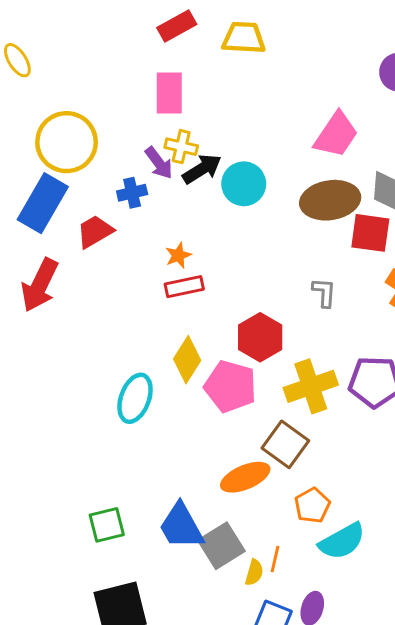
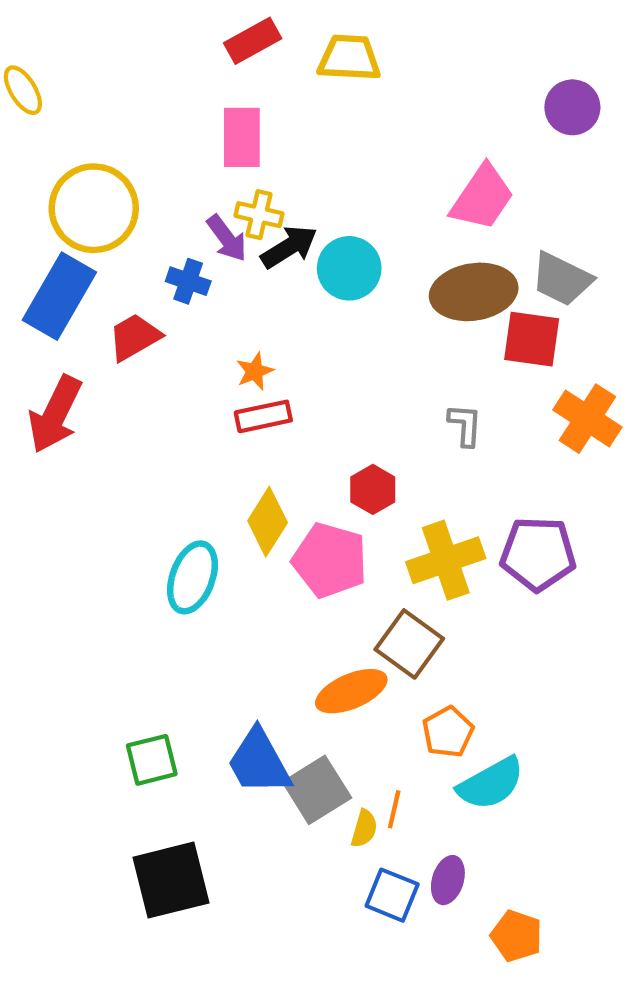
blue cross: (132, 193) -> (188, 281), turned 32
red hexagon: (260, 337) -> (373, 489), size x0.7

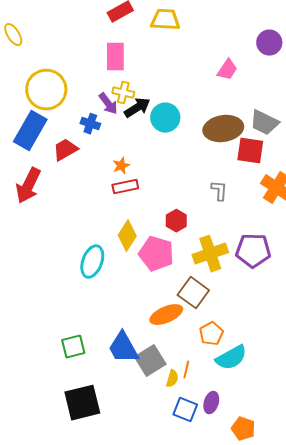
pink trapezoid: (482, 197) -> (227, 70), moved, size x0.7

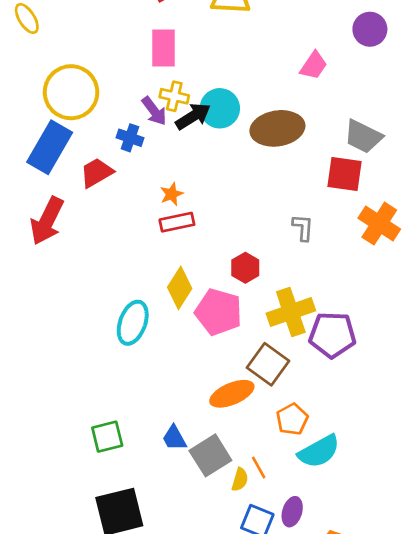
cyan circle: (165, 118) -> (220, 108), moved
brown ellipse: (223, 129) -> (277, 128), moved
purple pentagon: (253, 251) -> (332, 335), moved
blue trapezoid: (123, 348) -> (174, 438), size x0.6
orange line: (186, 370) -> (259, 467), turned -42

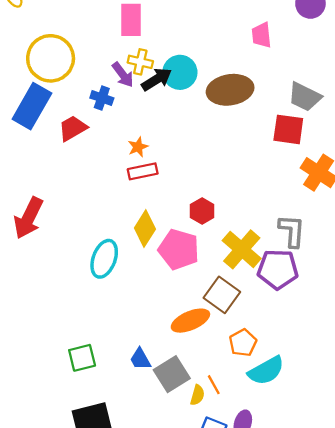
pink trapezoid: (314, 65) -> (262, 35), turned 140
red arrow: (47, 221) -> (28, 218), moved
gray L-shape: (303, 228) -> (292, 231), moved, size x1.4
yellow cross: (291, 312) -> (242, 249), turned -30

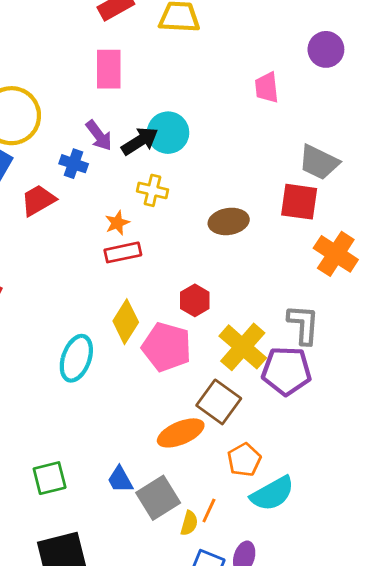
yellow cross: (140, 62) -> (152, 190), moved
brown ellipse: (230, 90) -> (229, 221), moved, size x0.7
orange line: (214, 385) -> (209, 511), turned 54

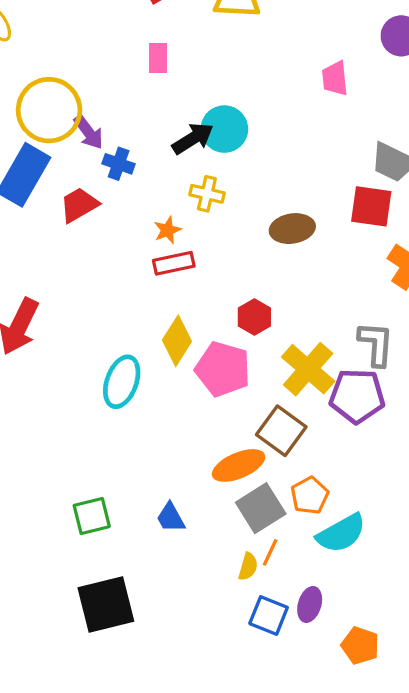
pink rectangle: (109, 69) -> (158, 58), size x0.7
purple arrow: (99, 135) -> (89, 132), moved
gray square: (158, 498) -> (261, 508), moved

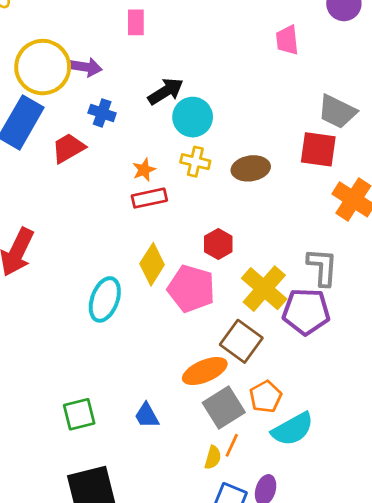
cyan circle: (224, 129) -> (193, 117), moved
purple arrow: (89, 132) -> (86, 67), moved, turned -44
yellow cross: (207, 194) -> (195, 162), moved

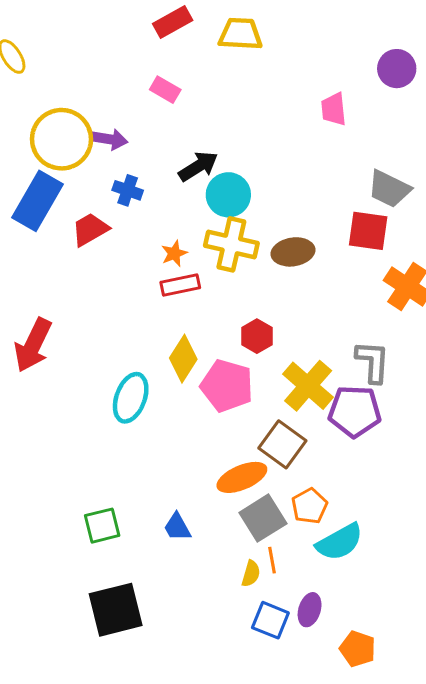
pink rectangle: (136, 22) -> (165, 90), turned -60
yellow cross: (195, 162) -> (231, 244), size x1.6
orange line: (232, 445) -> (272, 560), turned -35

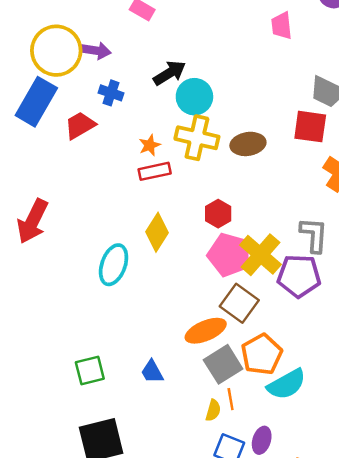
pink pentagon: (227, 386) -> (229, 255), moved
orange pentagon: (310, 506) -> (262, 354), size x1.4

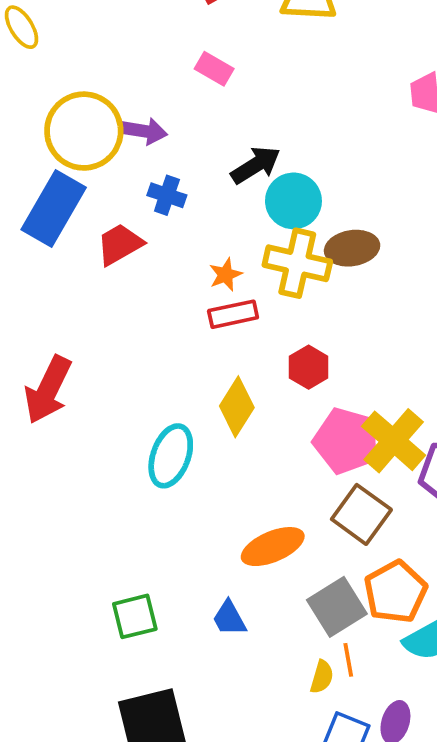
brown ellipse: (248, 144) -> (352, 248), moved
red hexagon: (218, 214) -> (309, 367), moved
orange ellipse: (206, 331) -> (273, 547), moved

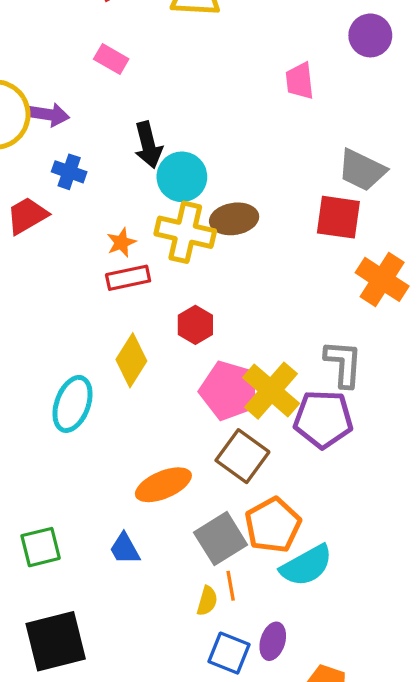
black arrow: (256, 165) -> (148, 145), turned 108

